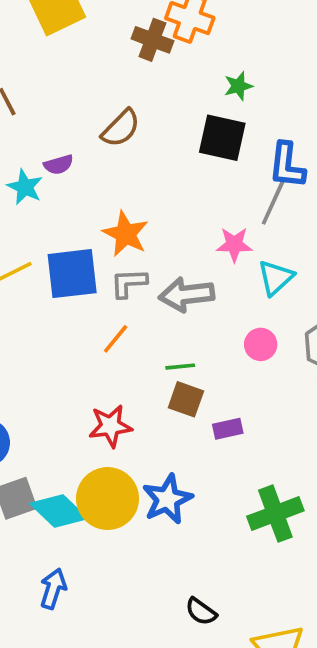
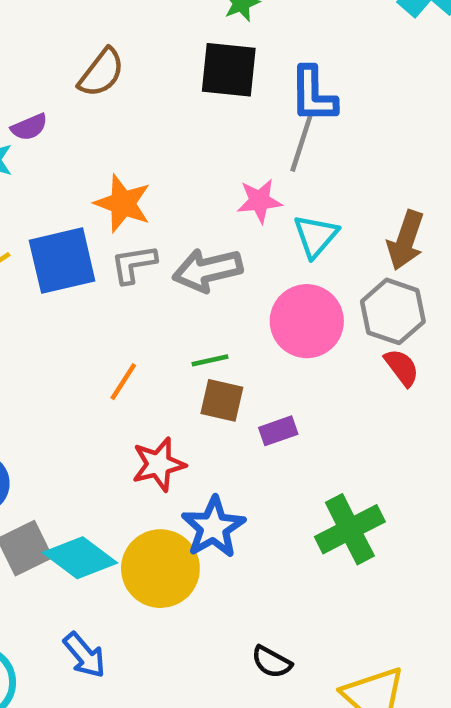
orange line: (116, 339) -> (123, 382), moved
pink circle: (261, 344) -> (307, 321), size x1.8
red star: (110, 426) -> (159, 464), moved
yellow circle: (108, 499) -> (160, 569), moved
blue arrow: (53, 589) -> (84, 655), turned 129

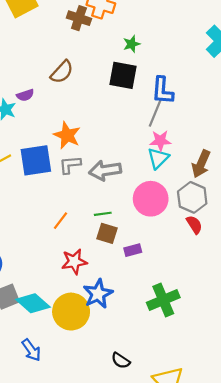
pink star: (259, 201) -> (160, 141), moved

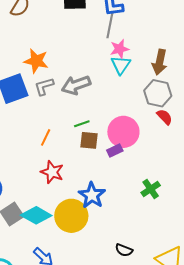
pink circle: (151, 199) -> (123, 132), moved
red star: (74, 262) -> (52, 172), moved, turned -30
green cross: (163, 300) -> (151, 189), size x0.7

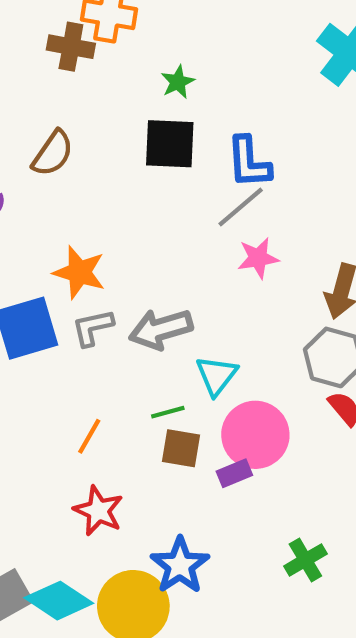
gray line: (110, 26) -> (241, 207), turned 35
cyan triangle: (121, 65) -> (217, 376), moved

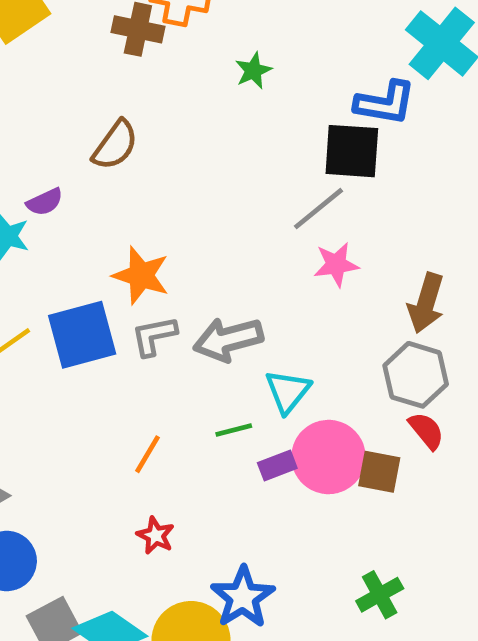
black square: (170, 144) -> (352, 151), moved
blue L-shape: (249, 162) -> (385, 103), moved, turned -78
brown square: (181, 448) -> (379, 472), moved
purple rectangle: (234, 473) -> (277, 465), moved
red star: (98, 511) -> (156, 536), size x0.7

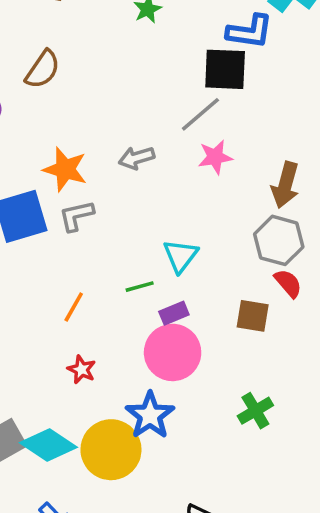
gray arrow: (228, 339) -> (137, 158), moved, size x0.7
pink circle: (328, 457) -> (173, 352), moved

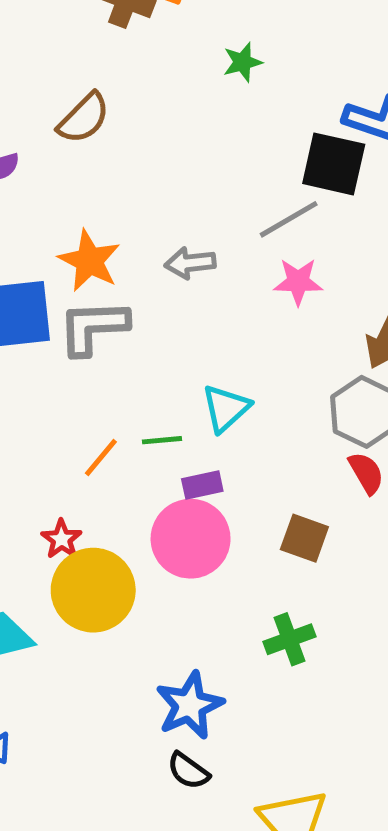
gray L-shape: (76, 216) -> (93, 327), size x1.4
orange line: (74, 307) -> (101, 457), moved
brown square: (253, 316) -> (304, 538), moved
blue star: (150, 415) -> (190, 705), moved
yellow circle: (111, 450) -> (93, 590), moved

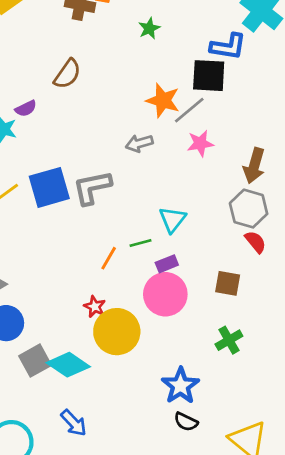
orange star: (89, 261) -> (163, 100), moved

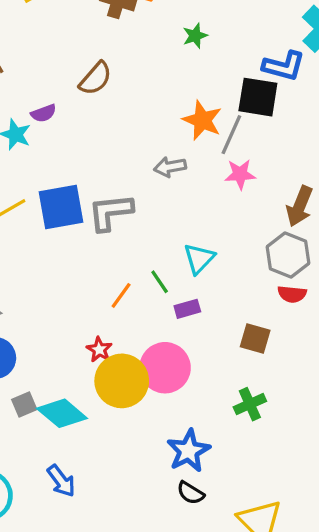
gray line: (189, 110) -> (231, 135), turned -32
red semicircle: (255, 242) -> (292, 294), turned 130
green line: (141, 243) -> (160, 282), turned 65
pink circle: (165, 294) -> (165, 368), moved
gray square: (35, 361) -> (24, 405), size x0.7

